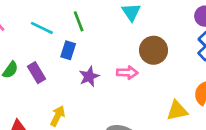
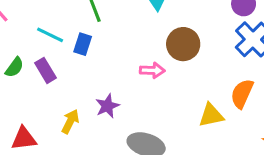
cyan line: (42, 28) -> (50, 35), moved
purple star: (89, 77) -> (107, 106), moved

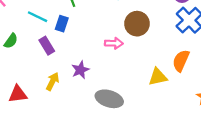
purple rectangle: (45, 70) -> (47, 46), moved

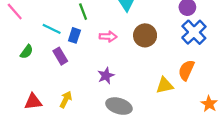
pink arrow: (114, 43) -> (108, 37), moved
purple star: (80, 70) -> (106, 76), moved
yellow arrow: (53, 81) -> (66, 100), moved

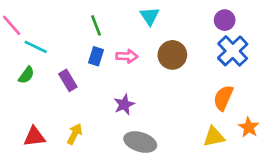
cyan line: (52, 29) -> (36, 47), moved
blue rectangle: (74, 35) -> (96, 56), moved
yellow triangle: (165, 85) -> (214, 137), moved
orange star: (209, 104) -> (249, 127), moved

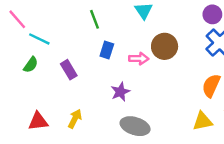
blue rectangle: (96, 56) -> (107, 50), moved
pink arrow: (127, 56) -> (139, 59), moved

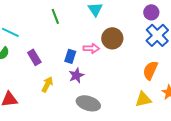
blue rectangle: (107, 50) -> (70, 56), moved
yellow arrow: (75, 119) -> (47, 84), moved

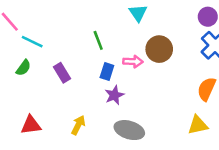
green line: (55, 16) -> (98, 40), moved
yellow arrow: (47, 84) -> (78, 125), moved

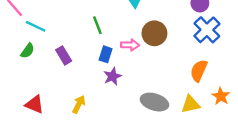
red triangle: (31, 125) -> (34, 104), turned 30
gray ellipse: (129, 130) -> (154, 102), moved

